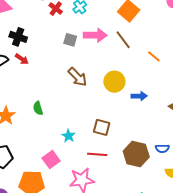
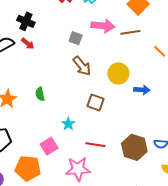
gray square: (70, 40) -> (76, 38), moved
brown line: (123, 40) -> (130, 32), turned -66
brown square: (102, 127) -> (95, 102), moved

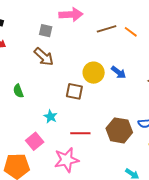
brown line: (130, 32) -> (107, 29), moved
brown arrow: (82, 66) -> (44, 57), moved
yellow circle: (118, 73) -> (94, 73), moved
blue arrow: (142, 90) -> (119, 72), turned 42

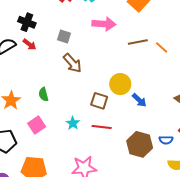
gray square: (46, 31) -> (64, 37), moved
blue arrow: (119, 72) -> (139, 100), moved
red line: (80, 133) -> (102, 127), moved
pink square: (35, 141) -> (37, 125), moved

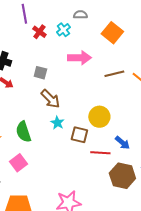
green semicircle: (43, 94) -> (23, 132), size x1.5
blue arrow: (139, 100) -> (122, 143), moved
cyan star: (73, 123) -> (57, 123), moved
red line: (102, 127) -> (100, 153), moved

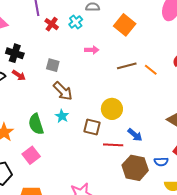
pink arrow: (79, 58) -> (92, 50), size x0.6
cyan star: (57, 123) -> (62, 116), moved

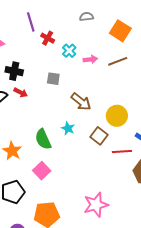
cyan cross: (76, 22) -> (69, 51), moved
brown line: (127, 66) -> (118, 61), moved
brown arrow: (63, 91) -> (81, 102), moved
brown square: (92, 127) -> (99, 136), turned 30

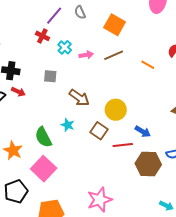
gray semicircle: (86, 17) -> (80, 12), turned -104
purple line: (31, 22) -> (54, 16), moved, turned 60
pink square: (42, 171) -> (44, 169), size x1.4

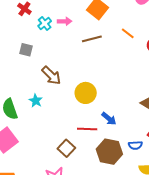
pink arrow: (86, 55) -> (65, 21), moved
orange line: (148, 65) -> (128, 33), moved
brown square: (99, 131) -> (66, 148), moved

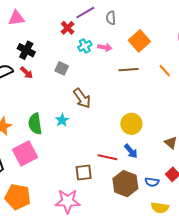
yellow circle: (86, 93) -> (131, 124), moved
brown square: (66, 148) -> (84, 173), turned 30

